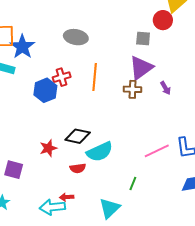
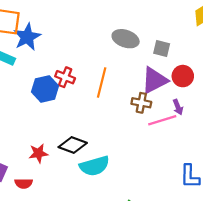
red circle: (163, 20) -> (183, 76), moved
gray ellipse: (76, 37) -> (126, 39), moved
red cross: (62, 77) -> (65, 77), turned 30
pink line: (157, 151) -> (162, 120), moved
red semicircle: (78, 168) -> (24, 183), moved

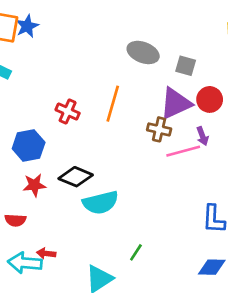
blue star: (27, 37) -> (27, 26), moved, size x0.7
red cross: (65, 77) -> (68, 111), moved
blue hexagon: (45, 89) -> (29, 146), moved

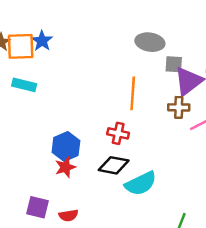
gray square: (186, 66) -> (174, 64), moved
red cross: (68, 111) -> (118, 133), moved
red star: (34, 185) -> (65, 167), moved

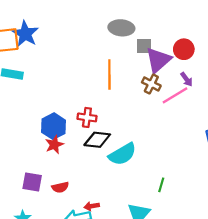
blue star: (42, 41) -> (25, 34), size x1.4
brown cross: (179, 107) -> (151, 84), turned 30
red cross: (118, 133) -> (87, 117), moved

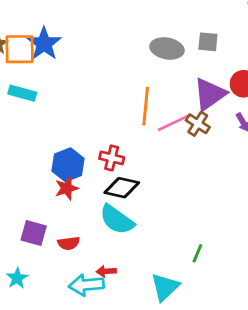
gray square: (144, 46) -> (208, 42), moved
pink line: (175, 95) -> (174, 122), moved
cyan semicircle: (122, 154) -> (117, 220), moved, turned 60

